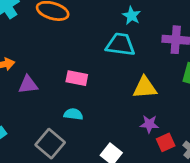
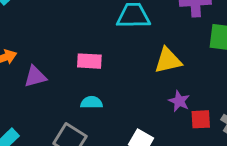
purple star: (149, 124) -> (179, 101), turned 30
red square: (166, 142) -> (201, 119), turned 30

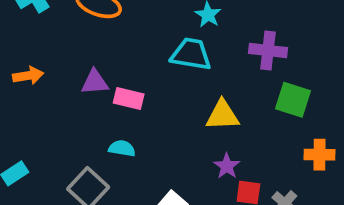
purple triangle: (35, 77) -> (95, 82), moved

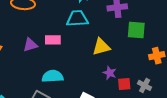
pink rectangle: (129, 99) -> (53, 40), moved
cyan semicircle: (122, 148) -> (53, 76), size x1.5

